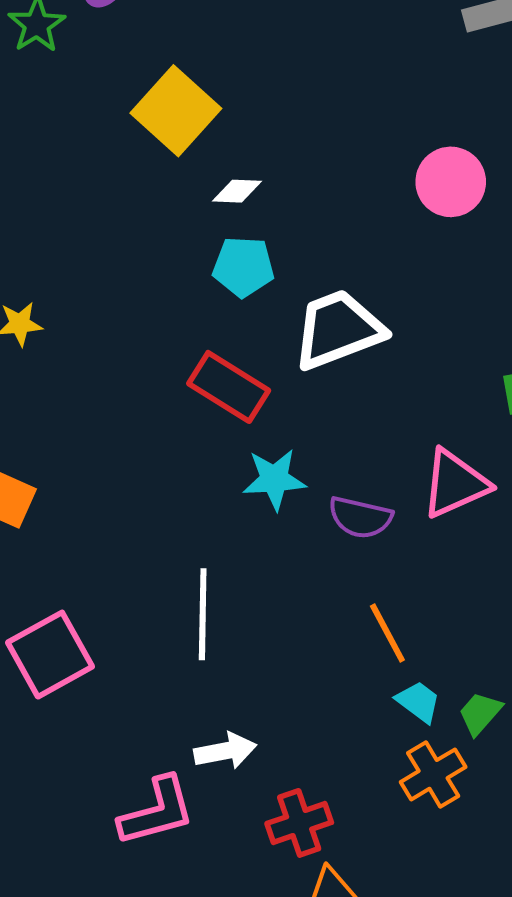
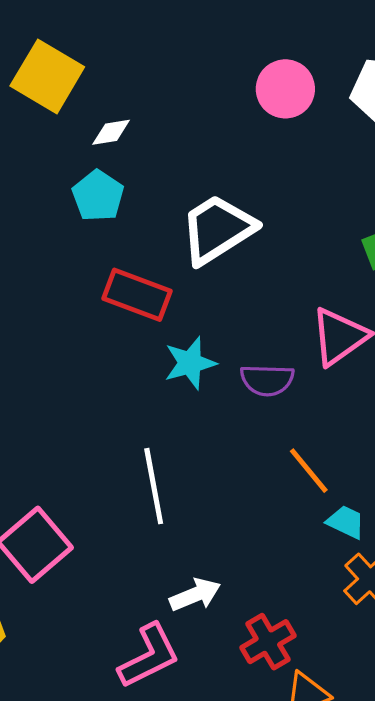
cyan pentagon: (243, 267) -> (98, 196), moved, turned -30

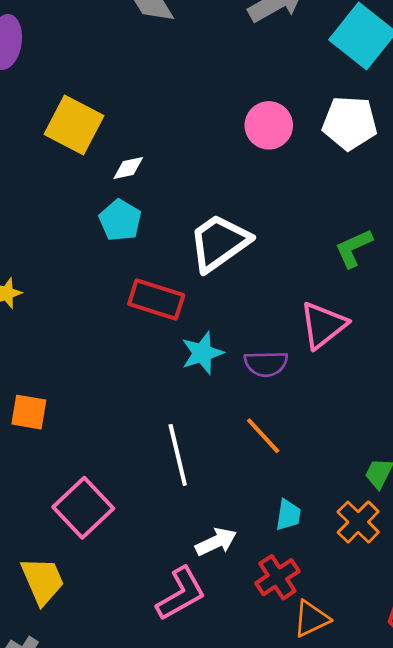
orange line: (309, 471) -> (263, 436), moved
cyan trapezoid: (346, 522) -> (288, 515), moved, turned 76

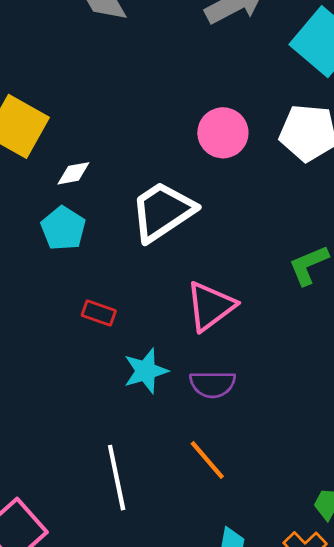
white trapezoid: (219, 243) -> (163, 211), moved
red rectangle: (156, 300) -> (99, 313), size x0.6
pink triangle: (323, 325) -> (210, 306), moved

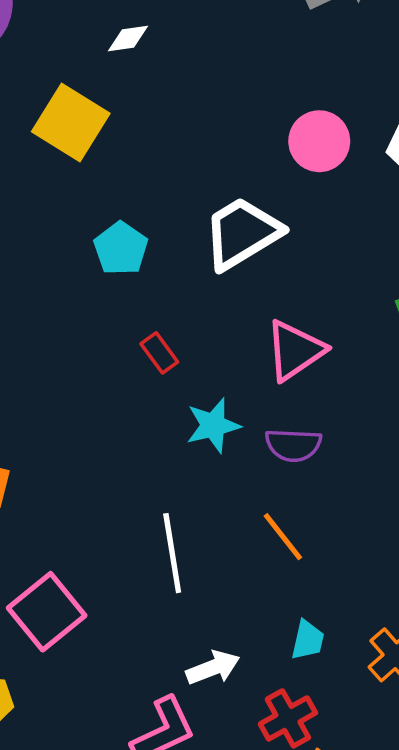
white diamond: (73, 173) -> (128, 39), moved
red rectangle: (99, 313) -> (159, 353), turned 32

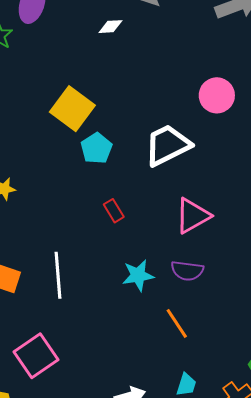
yellow square: (71, 122) -> (72, 109), moved
cyan star: (213, 425) -> (138, 275), moved
white line: (172, 553) -> (58, 275), moved

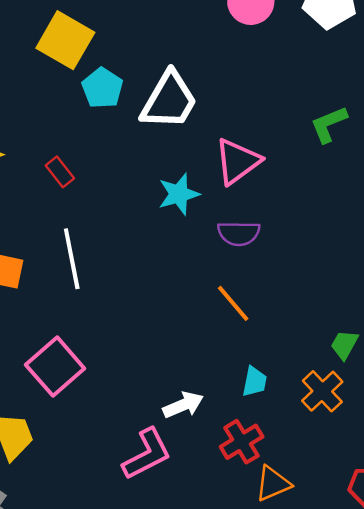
white trapezoid: (167, 145) -> (169, 100), moved, turned 153
red rectangle: (114, 211) -> (60, 172), moved
cyan star: (138, 275) -> (179, 194), moved

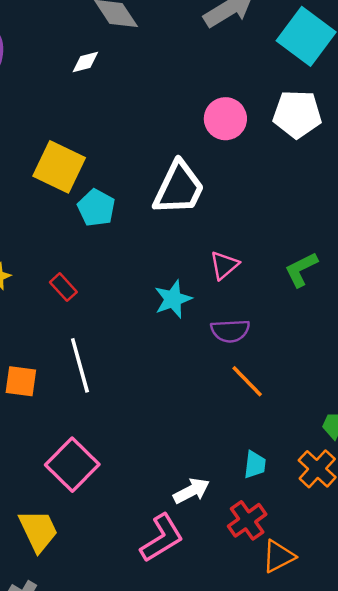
white trapezoid: (169, 100) -> (179, 188), moved
green L-shape: (329, 124) -> (301, 269), moved
pink triangle: (237, 161) -> (224, 265), size x0.7
orange line: (233, 303) -> (247, 381), moved

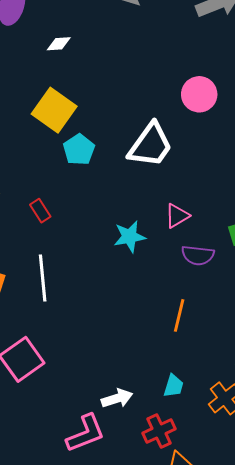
white diamond: (85, 62) -> (59, 44), moved
purple semicircle: (230, 331) -> (198, 255), moved
orange line: (247, 381) -> (179, 315), turned 48

